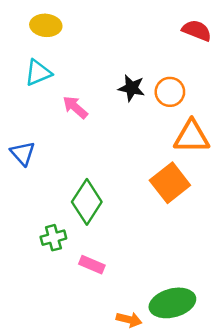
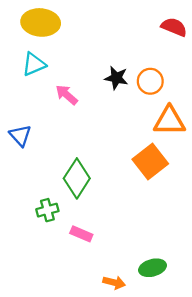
yellow ellipse: (46, 25) -> (41, 22), size x1.4
green ellipse: (172, 303) -> (153, 268), size x0.7

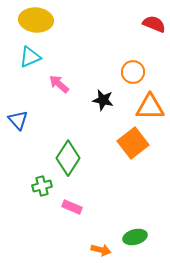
black star: (116, 78) -> (103, 100), moved

